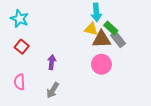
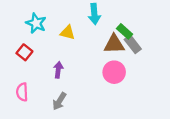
cyan arrow: (96, 12) -> (94, 14), moved
cyan star: (19, 19) -> (36, 23), moved
yellow triangle: (91, 29) -> (68, 33), moved

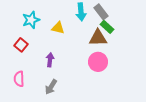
cyan star: (36, 23) -> (31, 20), turned 30
gray rectangle: (133, 44) -> (101, 12), moved

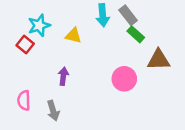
brown triangle: (98, 38) -> (159, 60), moved
red square: (21, 45) -> (25, 44), moved
gray arrow: (51, 87) -> (53, 111), moved, turned -49

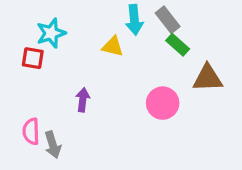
yellow triangle: (73, 36) -> (113, 46), moved
red square: (25, 44) -> (33, 58), turned -30
gray arrow: (53, 111) -> (53, 145), moved

